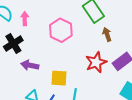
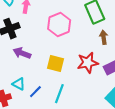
yellow square: (59, 78) -> (56, 63), moved

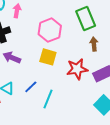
yellow square: (56, 63) -> (48, 57), moved
blue line: (35, 92) -> (31, 87), moved

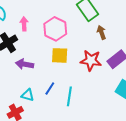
pink arrow: (17, 11) -> (24, 24), moved
red star: (77, 69) -> (91, 60), turned 30

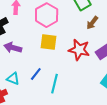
brown arrow: (101, 32) -> (92, 23), turned -128

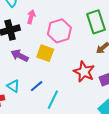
yellow square: (49, 42) -> (45, 53), moved

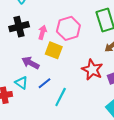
pink arrow: (31, 17) -> (42, 32), moved
purple arrow: (20, 56) -> (31, 63), moved

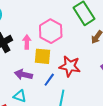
red star: (92, 70) -> (70, 66), moved
blue line: (45, 83) -> (49, 80), moved

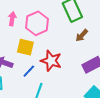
pink arrow: (27, 42) -> (12, 19), moved

